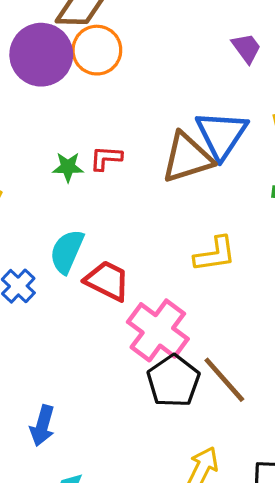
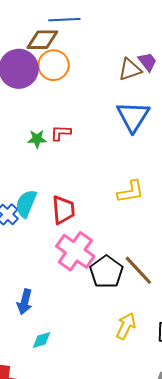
brown triangle: (187, 158) -> (130, 70), moved, size x0.7
cyan semicircle: (67, 251) -> (26, 204), moved
red trapezoid: (107, 281) -> (63, 210), turned 60
pink cross: (158, 330) -> (75, 251), moved

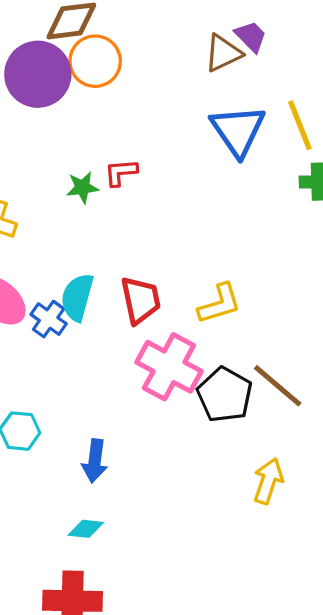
yellow L-shape: (131, 192) -> (220, 304), moved
cyan diamond: (41, 340) -> (86, 529), moved, turned 30

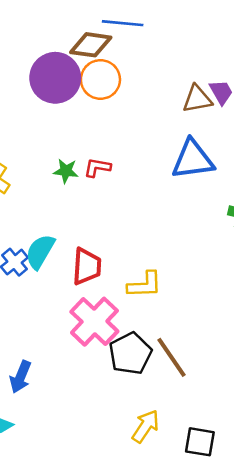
blue triangle: (238, 131) -> (193, 160), turned 42

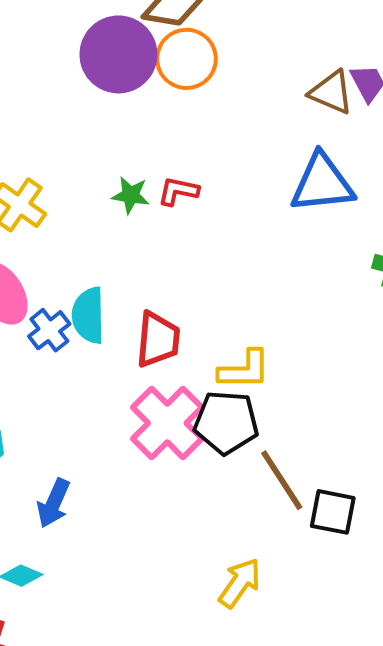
brown triangle: (197, 99) -> (331, 92), turned 32
cyan semicircle: (40, 252) -> (88, 315), turned -33
black pentagon: (130, 353) -> (226, 422), moved, turned 30
black square: (200, 442) -> (333, 512), moved

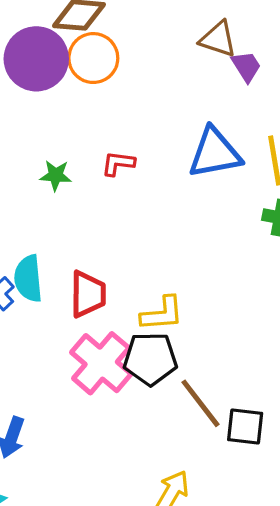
brown triangle: (331, 92) -> (218, 39), moved
red L-shape: (178, 191) -> (118, 163), moved

